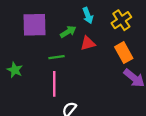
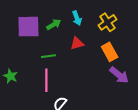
green arrow: (68, 32) -> (54, 24), moved
green star: (15, 70) -> (10, 76), moved

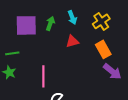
green arrow: (54, 24) -> (50, 23), turned -40
green line: (48, 56) -> (12, 53), moved

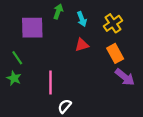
green arrow: (50, 23) -> (58, 11), moved
green line: (12, 53) -> (17, 58), turned 64

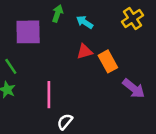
cyan arrow: (82, 19) -> (85, 22), turned 144
yellow cross: (113, 23) -> (132, 18), moved
orange rectangle: (115, 53) -> (108, 61), moved

